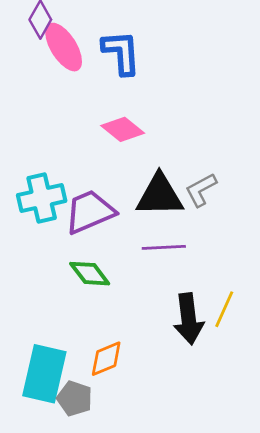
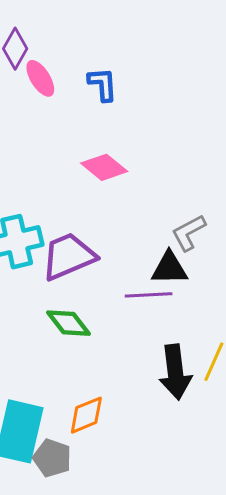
pink ellipse: (64, 47) -> (40, 78), size x0.7
blue L-shape: (121, 53) -> (103, 84), size x0.7
black triangle: (160, 195) -> (169, 268), moved, size x0.7

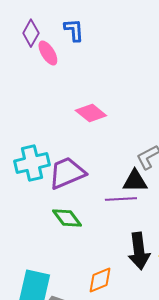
blue L-shape: (103, 84) -> (74, 30), moved
orange diamond: (86, 415) -> (100, 280), moved

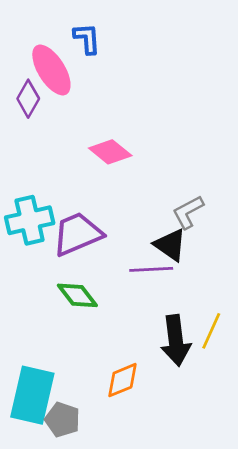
purple diamond: (31, 33) -> (28, 99), moved
pink ellipse: (48, 53) -> (51, 70), size x1.5
black triangle: (135, 181) -> (170, 245), turned 36

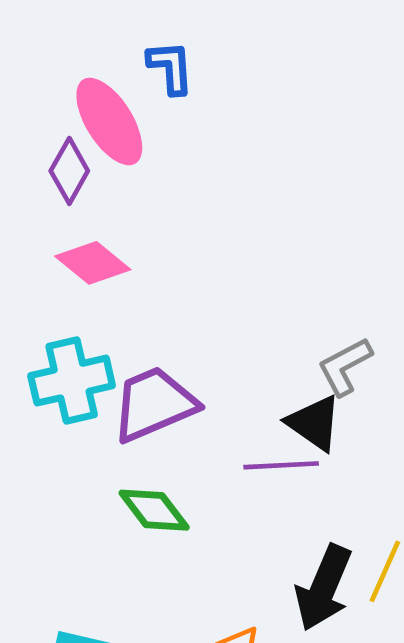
pink diamond: (110, 152) -> (93, 263), moved
black arrow: (176, 340) -> (324, 588), turned 30

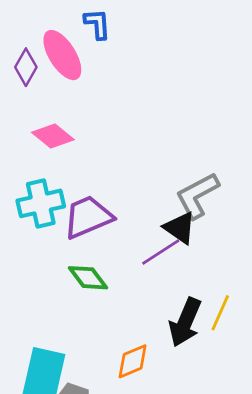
purple diamond: (69, 171) -> (26, 67), moved
gray L-shape: (345, 366) -> (197, 195), size x1.4
purple line: (281, 465) -> (161, 252), turned -30

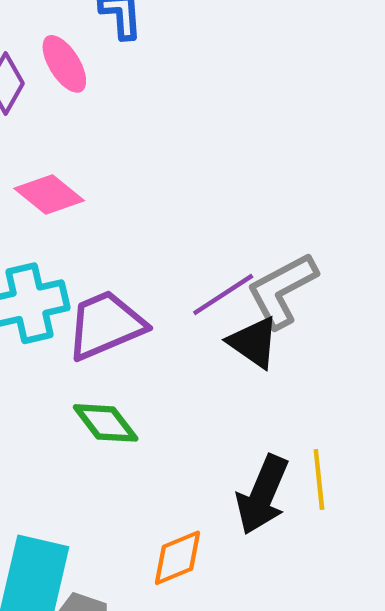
pink ellipse: (62, 55) -> (64, 64), size x0.7
purple line: (161, 252) -> (223, 295), moved
yellow line: (220, 313) -> (319, 479), turned -30

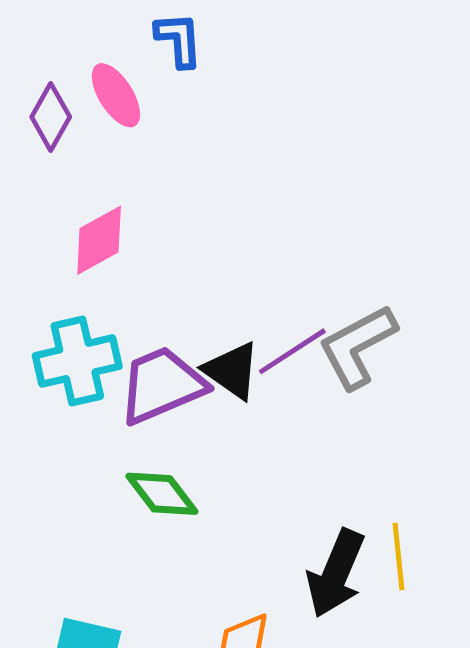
pink diamond: (49, 194) -> (99, 240), turned -68
black triangle: (254, 342) -> (232, 371), moved

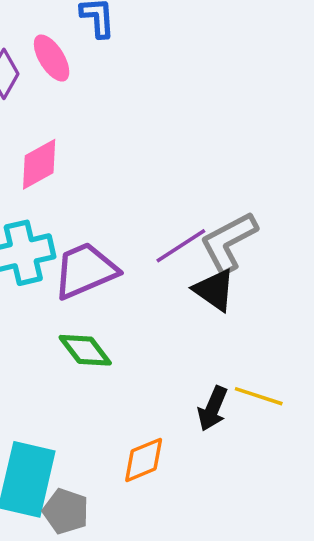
black triangle: (232, 371) -> (214, 290), moved
yellow line: (399, 557) -> (259, 396), turned -66
black arrow: (336, 574) -> (213, 409), size x0.7

